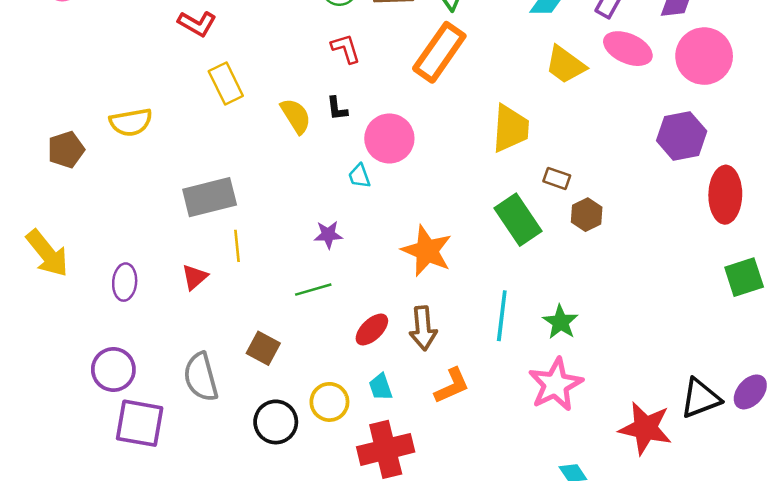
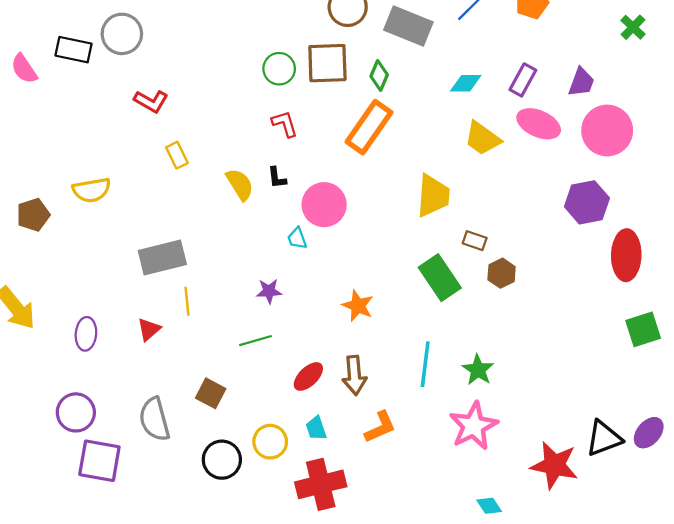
yellow rectangle: (226, 84) -> (177, 155), size x0.7
orange star: (427, 251) -> (358, 306), size x0.7

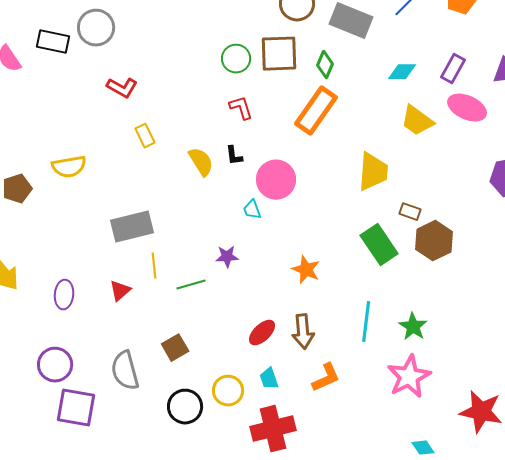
brown hexagon: (502, 273) -> (434, 241), size x1.5
green line: (256, 341) -> (191, 285), moved
brown square: (211, 393) -> (175, 348), turned 32

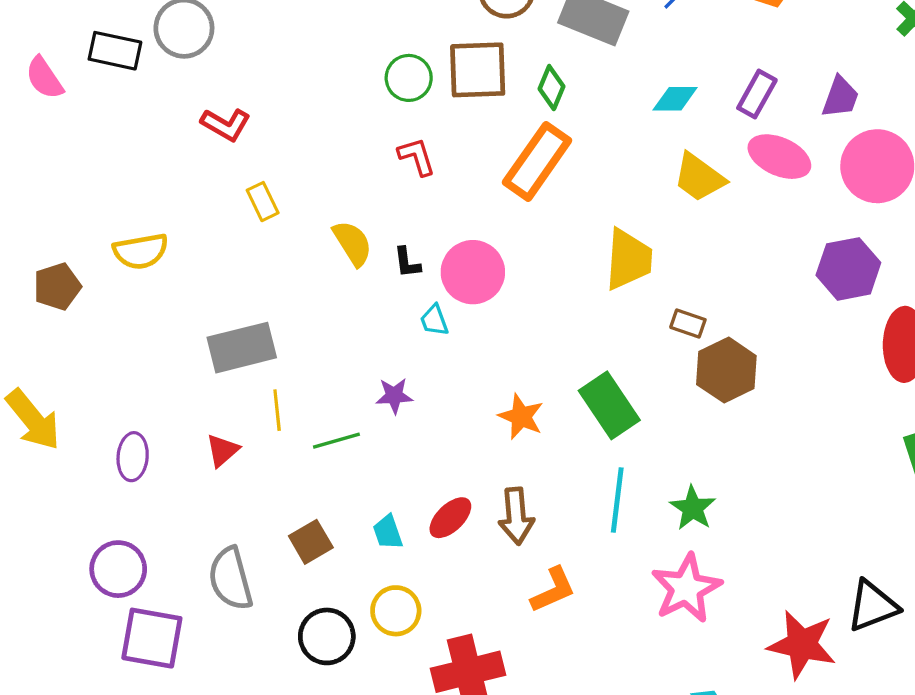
black L-shape: (234, 156) -> (407, 263), moved
green rectangle: (379, 245) -> (609, 405), moved
cyan trapezoid: (269, 379) -> (388, 532), moved

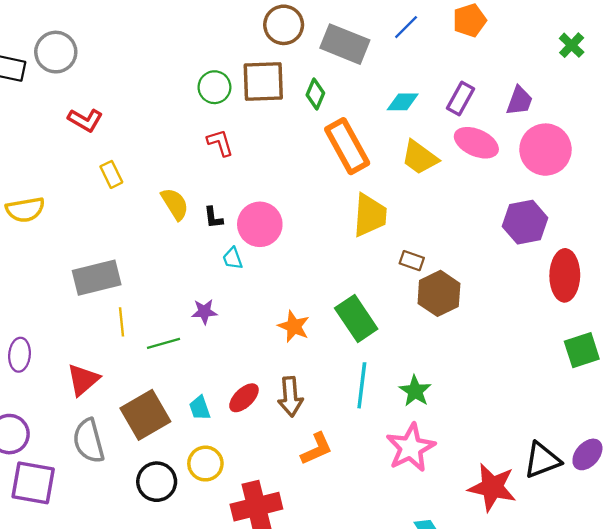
orange rectangle: (537, 161) -> (347, 146), moved, turned -64
red triangle: (222, 450) -> (83, 380), moved, size x1.4
brown square: (311, 542) -> (145, 415), size x1.6

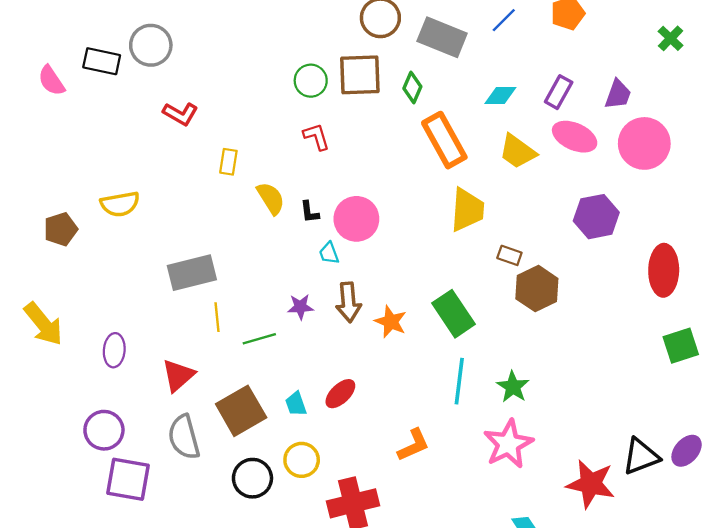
yellow rectangle: (111, 174) -> (228, 162), moved, turned 35
purple hexagon: (525, 222) -> (596, 217), moved
brown arrow: (290, 397) -> (348, 302), moved

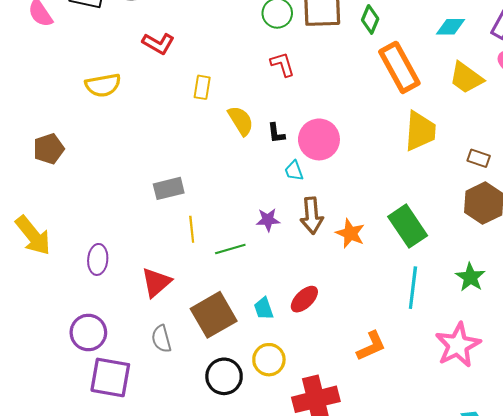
yellow semicircle: (120, 204) -> (103, 85), moved
brown rectangle: (509, 255) -> (479, 158), moved
gray rectangle: (192, 273) -> (169, 188), size x0.7
green star: (513, 387) -> (470, 277), moved
gray semicircle: (184, 437) -> (161, 339), size x0.7

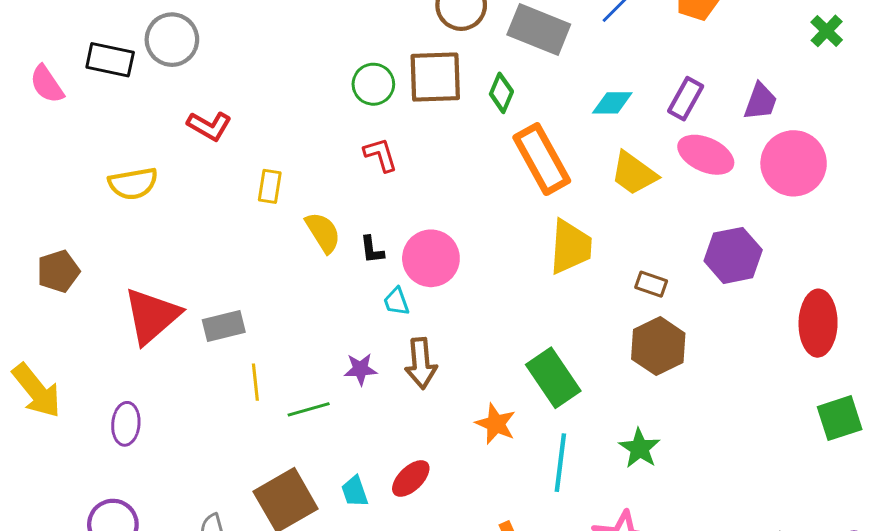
orange star: (350, 233) -> (496, 424), moved
red triangle: (156, 282) -> (152, 316), moved, size x1.4

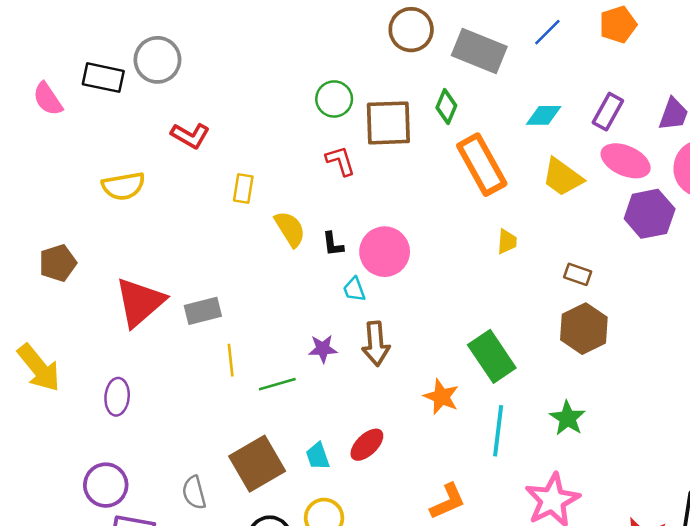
brown square: (435, 77) -> (388, 123), moved
yellow trapezoid: (571, 247) -> (507, 242), size x0.5
purple hexagon: (733, 255) -> (650, 214), moved

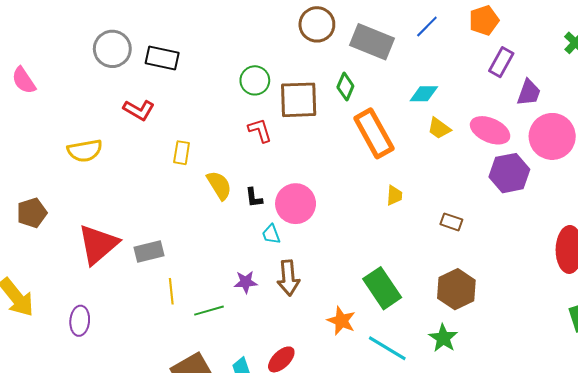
black rectangle: (103, 78) -> (162, 58), moved
purple rectangle: (608, 112) -> (501, 62), moved
yellow trapezoid: (562, 177) -> (439, 128), moved, size x0.7
brown hexagon: (584, 329) -> (456, 289), moved
cyan line: (498, 431) -> (387, 348), turned -66

